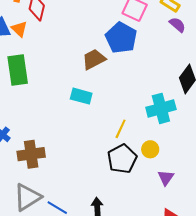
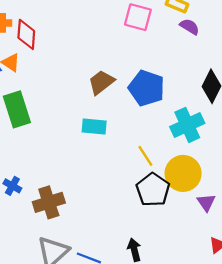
blue pentagon: (121, 38) -> (147, 88), moved
yellow line: (121, 129) -> (145, 156), turned -48
yellow circle: (150, 149) -> (183, 173), size x1.8

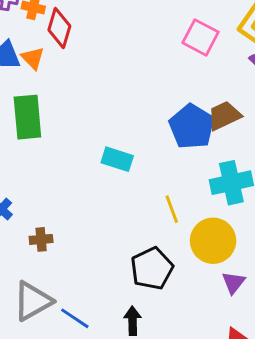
brown trapezoid: (101, 82) -> (224, 116), moved
black pentagon: (153, 190) -> (152, 268), moved
brown cross: (49, 202) -> (41, 239), size x0.6

